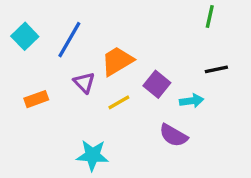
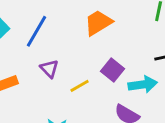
orange trapezoid: (117, 61) -> (98, 23), moved
cyan arrow: (192, 101) -> (143, 84), size x1.4

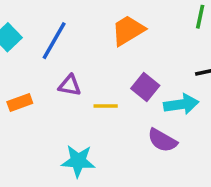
purple triangle: (49, 69) -> (70, 85), turned -36
yellow line: (80, 86) -> (106, 106), turned 30

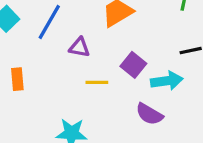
purple triangle: (70, 85) -> (79, 47), moved
orange rectangle: (20, 103) -> (17, 79), turned -75

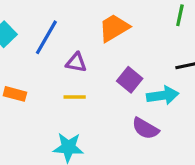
orange rectangle: (17, 79) -> (15, 94), turned -70
yellow line: (97, 82) -> (75, 97), moved

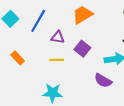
purple square: (130, 80) -> (82, 49), moved
orange rectangle: (15, 94) -> (18, 58), turned 32

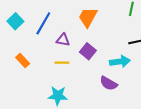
orange trapezoid: (82, 15) -> (88, 17), turned -30

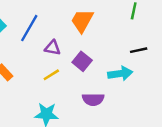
yellow line: (62, 63) -> (51, 75), turned -32
purple semicircle: (109, 83) -> (93, 99), moved, turned -30

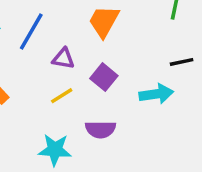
purple semicircle: (93, 99) -> (100, 129), moved

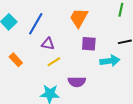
purple triangle: (63, 59) -> (48, 44), moved
purple square: (104, 77) -> (89, 44), moved, turned -35

